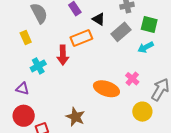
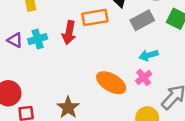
cyan arrow: (146, 47) -> (149, 55), moved
purple triangle: (22, 89) -> (15, 40), moved

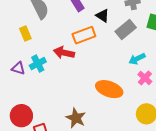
red arrow: (69, 33) -> (64, 53), turned 102
pink cross: (144, 77) -> (145, 78), moved

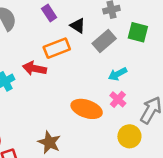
pink cross: (145, 78) -> (118, 99), moved

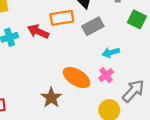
gray rectangle: (104, 41) -> (93, 26), moved
brown star: (49, 142) -> (51, 98), moved

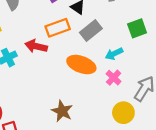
green square: (137, 19) -> (137, 28), moved, turned -36
orange ellipse: (77, 77) -> (81, 65), moved

